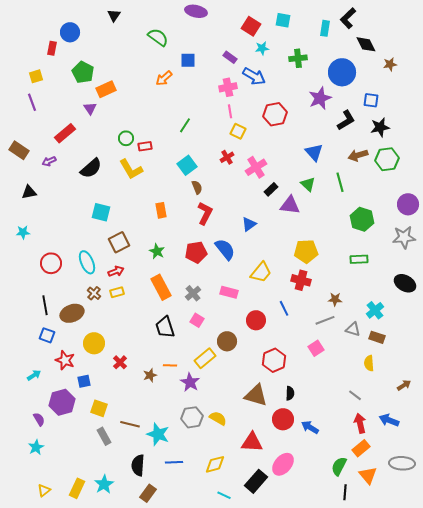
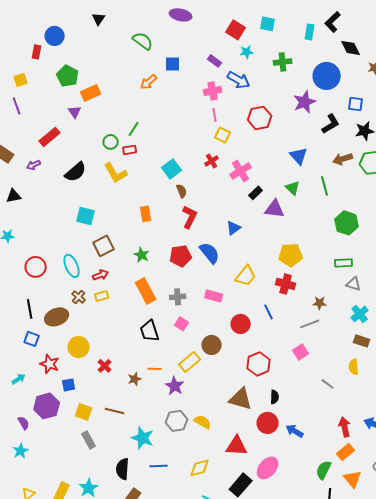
green line: (185, 125) -> (134, 129), moved
gray cross: (193, 293) -> (178, 297), turned 35
gray triangle: (353, 329) -> (354, 284), moved
gray line: (355, 395) -> (328, 384), moved
brown line: (130, 424) -> (115, 411), moved

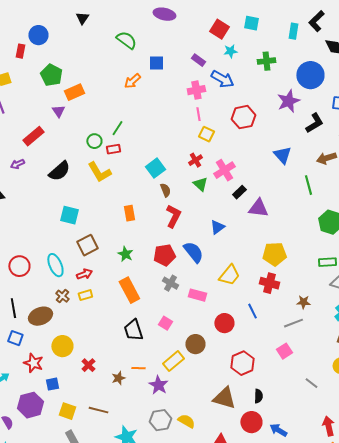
green triangle: (293, 188) -> (200, 184), moved
gray cross: (178, 297) -> (170, 283), moved, turned 35

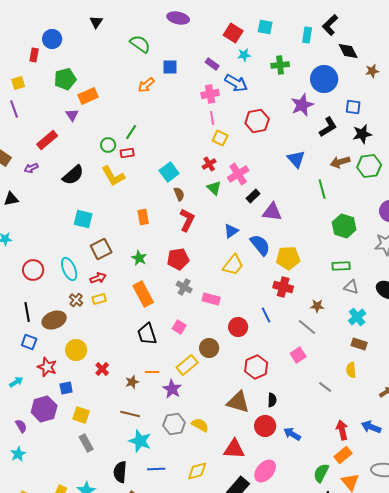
green pentagon: (51, 75) -> (65, 79), turned 30
blue semicircle: (193, 252) -> (260, 245), moved
yellow trapezoid: (229, 275) -> (233, 265), moved
gray line: (293, 323) -> (307, 327), turned 60
brown line: (98, 410) -> (130, 414), moved

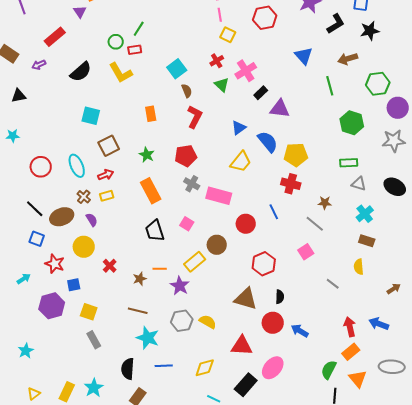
green hexagon: (369, 166) -> (378, 84), moved
pink rectangle: (211, 299) -> (219, 196), size x1.4
black line: (27, 312) -> (35, 209), turned -36
purple semicircle: (21, 426) -> (92, 220), moved

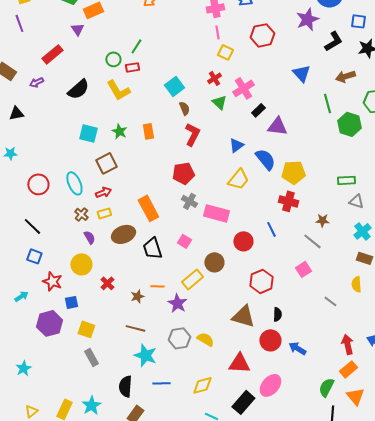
green hexagon: (352, 123) -> (349, 124), moved
green star: (147, 155) -> (119, 131), moved
brown ellipse: (62, 217) -> (123, 234), moved

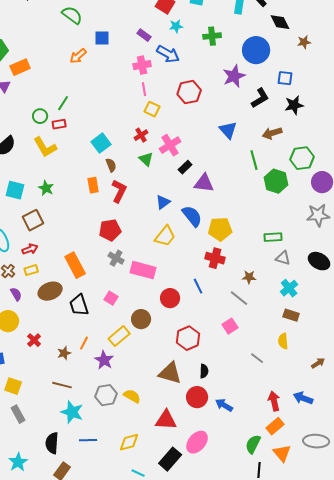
orange rectangle: (148, 131) -> (93, 185), moved
orange line: (157, 286) -> (84, 343), turned -64

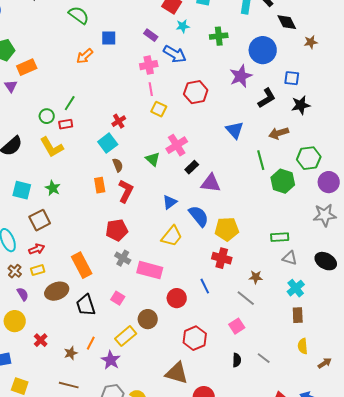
red cross: (141, 135) -> (119, 121), moved
brown rectangle: (291, 315) -> (298, 315), turned 70
yellow semicircle: (283, 341) -> (303, 346), moved
black semicircle: (204, 371) -> (237, 360), moved

